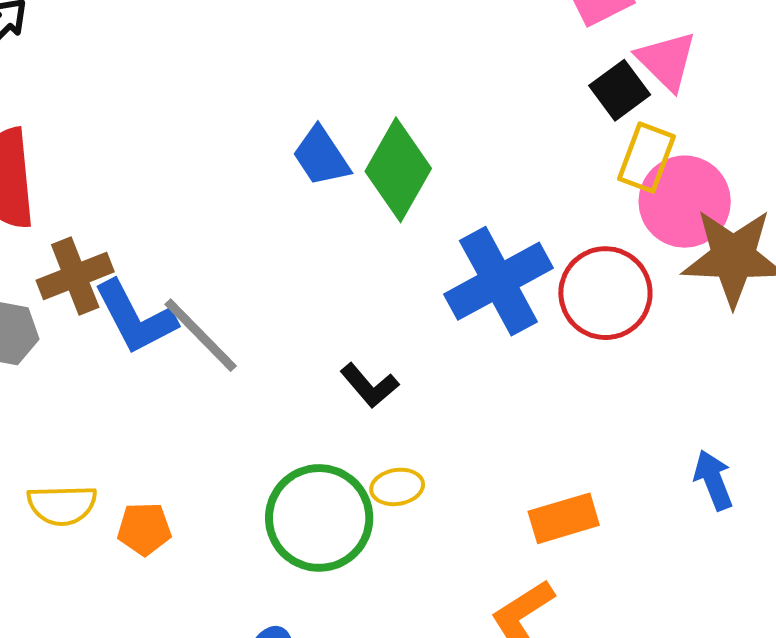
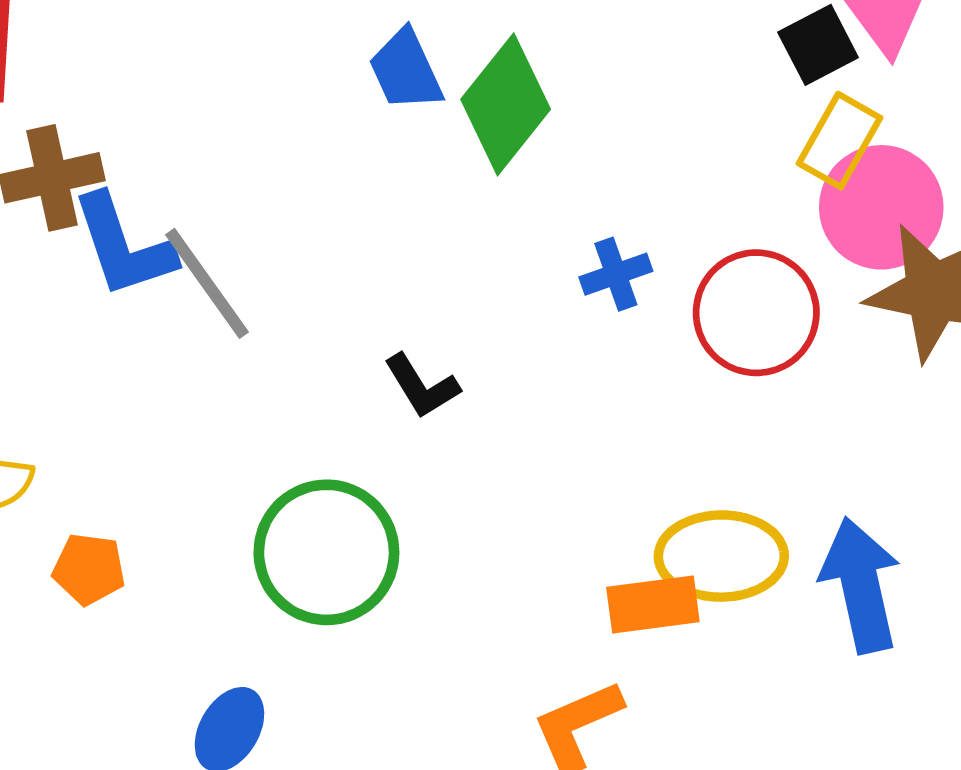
blue cross: (498, 281) -> (616, 274), size x0.5
blue arrow: (713, 480) -> (861, 585), size x1.6
yellow ellipse: (397, 487) -> (721, 556), moved, size x1.8
orange pentagon: (144, 529) -> (89, 569), moved

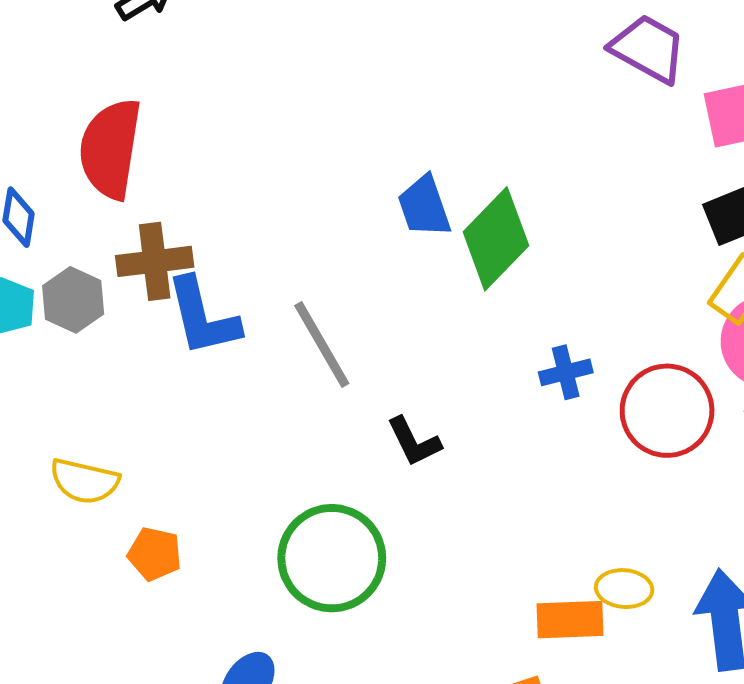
gray line: (207, 283) -> (322, 345), moved
yellow ellipse: (721, 556) -> (624, 589), size x0.6

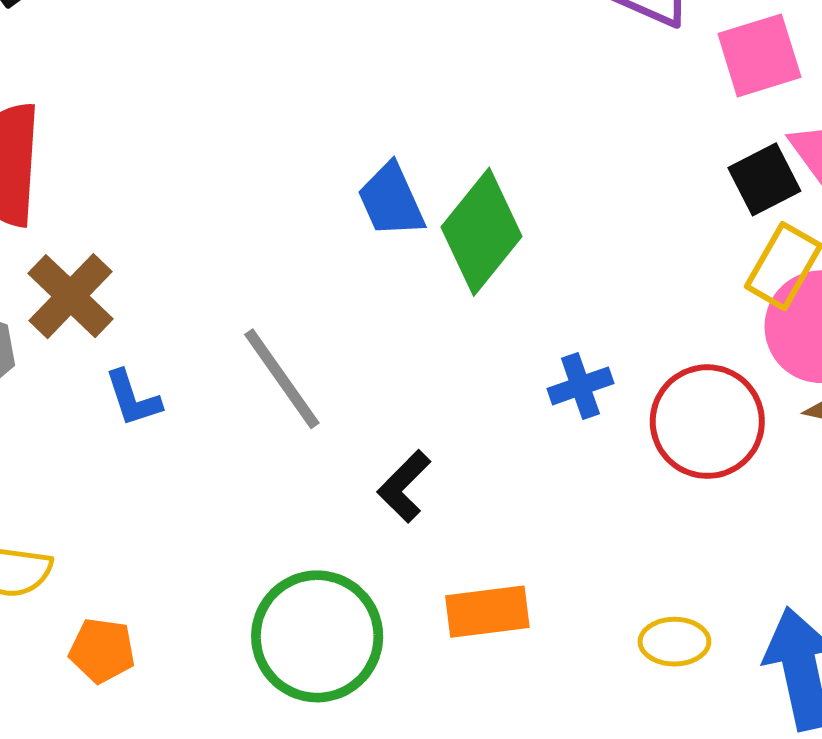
brown cross: (155, 261) -> (70, 296), turned -34
blue L-shape: (203, 317) -> (133, 398), moved, size x0.6
black L-shape: (414, 442) -> (404, 486), turned 76
orange rectangle: (570, 620) -> (487, 612), moved

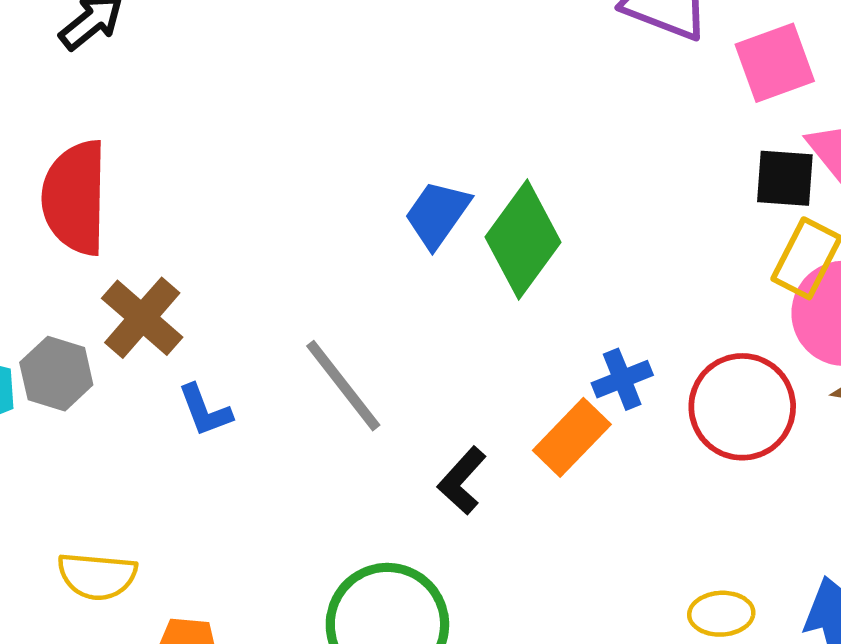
black square: (764, 179) -> (785, 178), turned 34
blue trapezoid: (391, 200) -> (437, 214), turned 62
orange rectangle: (487, 612) -> (572, 437), moved, turned -36

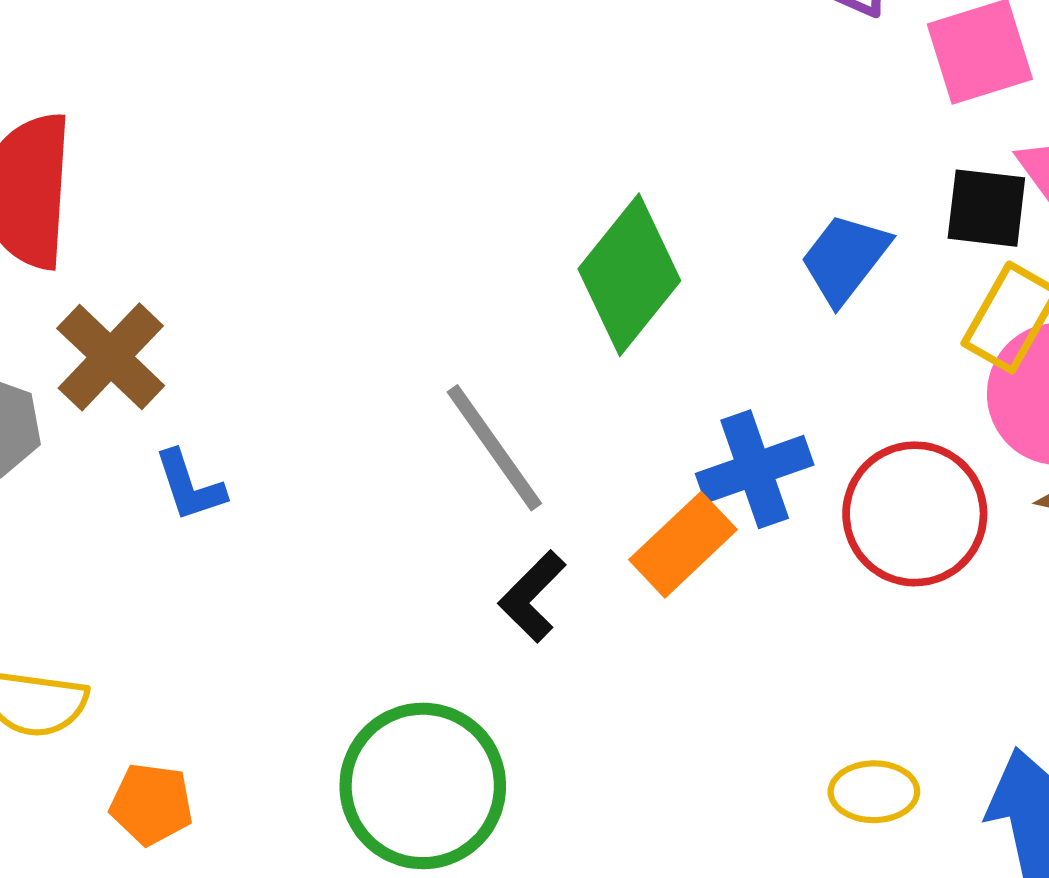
blue trapezoid: (437, 214) -> (845, 259), moved
blue cross: (622, 379) -> (755, 469), size x1.4
gray line: (343, 386) -> (494, 448), moved

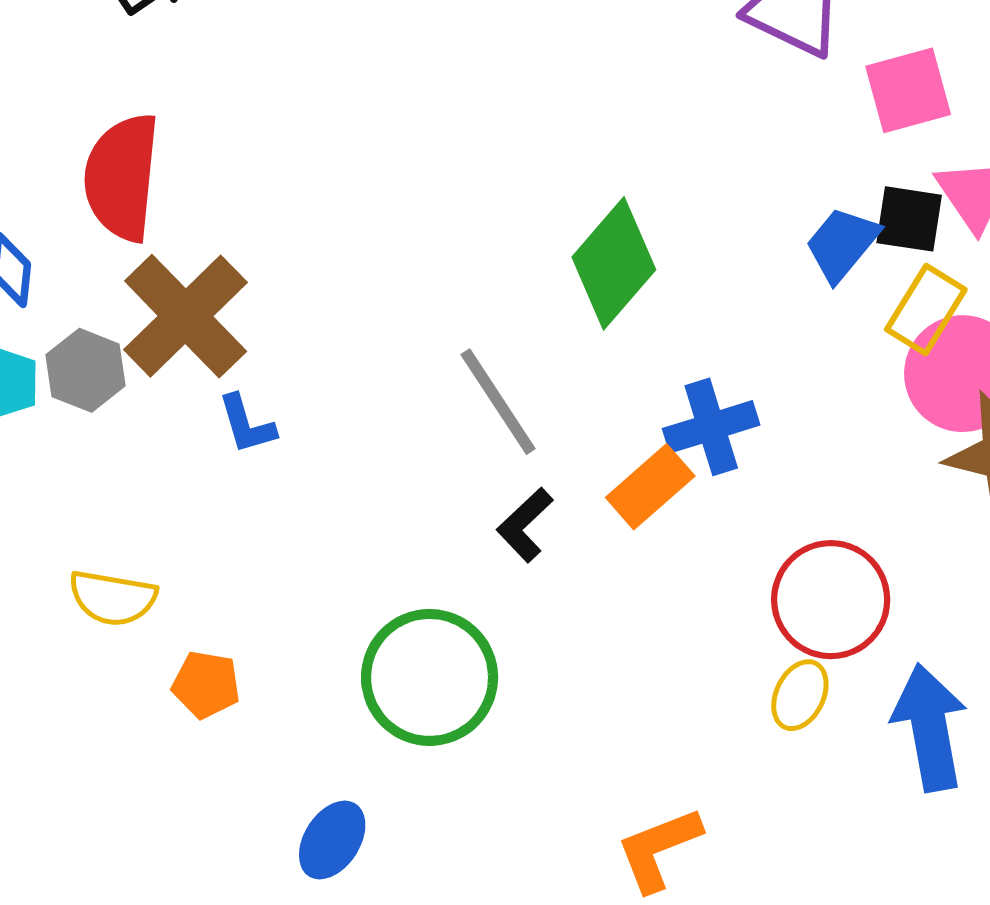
blue trapezoid: (845, 259) -> (842, 244), moved
brown cross: (111, 357) -> (186, 316), size x1.4
red circle: (915, 514) -> (831, 600), moved
yellow ellipse: (874, 792) -> (800, 695), turned -66

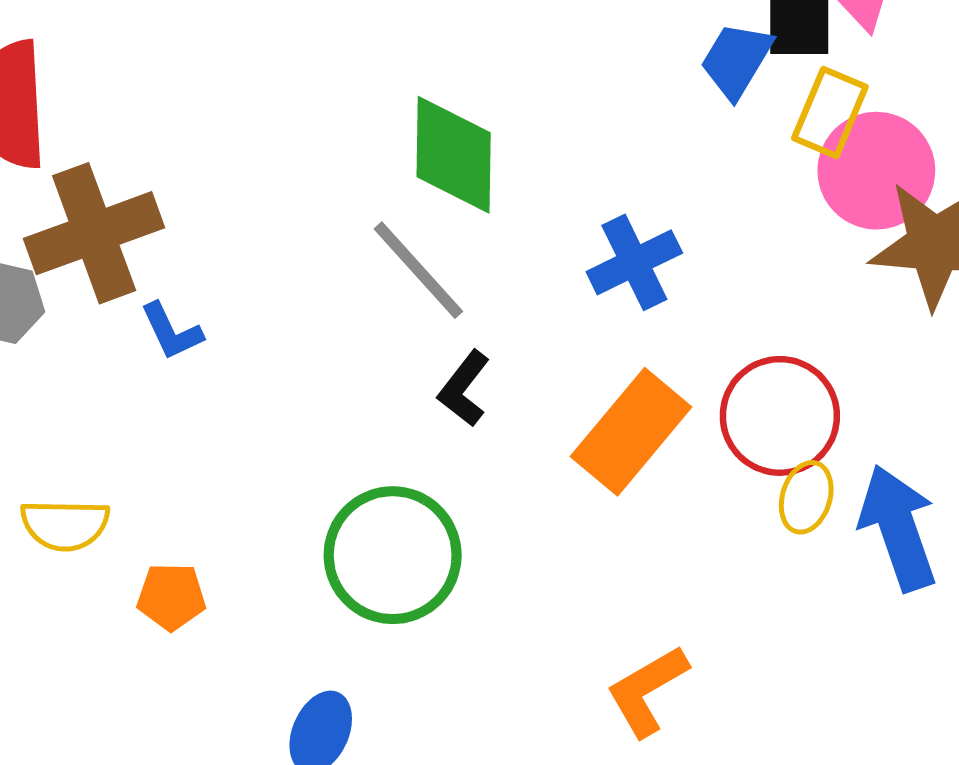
green diamond: (614, 263) -> (454, 155), moved, turned -31
brown cross: (186, 316) -> (94, 233), turned 33
orange rectangle: (650, 487) -> (631, 432), moved, size x1.4
yellow ellipse: (800, 695) -> (806, 497), moved

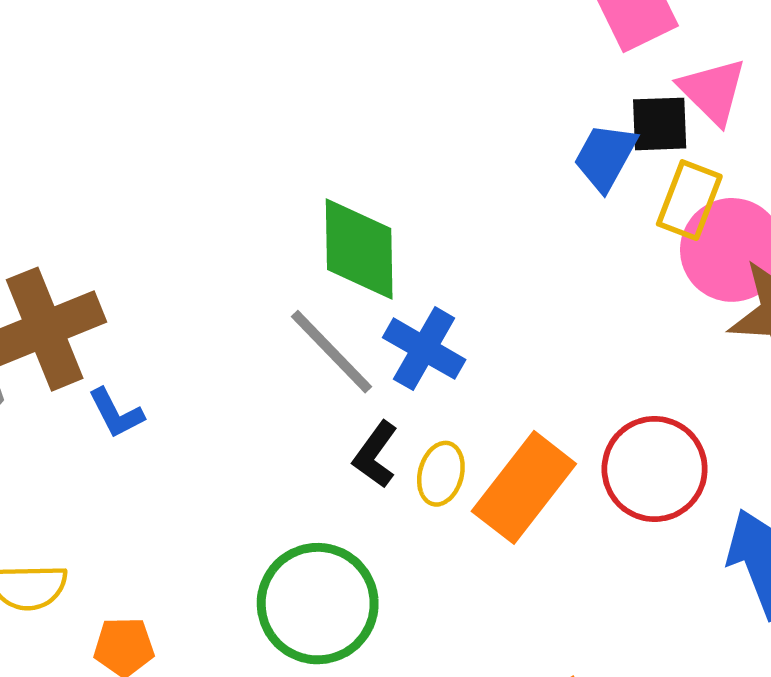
blue cross: (634, 262) -> (424, 349), moved, turned -32
yellow ellipse: (806, 497) -> (441, 474), moved

